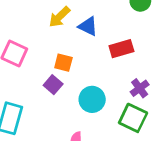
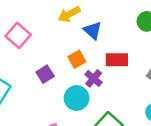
orange square: (63, 63) -> (77, 59), moved, turned 30
purple cross: (140, 88) -> (94, 78), moved, turned -30

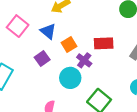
blue triangle: (93, 30) -> (48, 31), moved

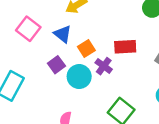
cyan circle: (70, 78) -> (79, 77), moved

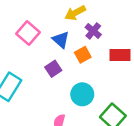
purple cross: (104, 66) -> (93, 31), moved
cyan circle: (79, 77) -> (82, 94), moved

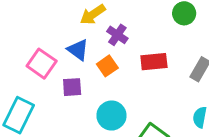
pink square: (28, 33) -> (42, 64), moved
purple square: (53, 69) -> (72, 87), turned 35

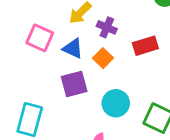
pink square: (42, 64) -> (40, 38), moved
purple square: (72, 87) -> (74, 84), size x1.4

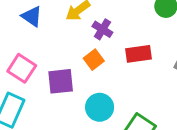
pink square: (40, 38) -> (22, 68), moved
blue triangle: (73, 48) -> (32, 16), moved

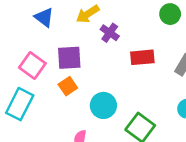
orange square: (94, 60) -> (68, 86), moved
purple square: (61, 81) -> (69, 58), moved

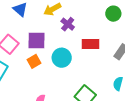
cyan circle: (103, 105) -> (62, 58), moved

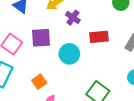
orange square: (34, 61) -> (39, 82), moved

